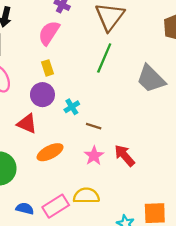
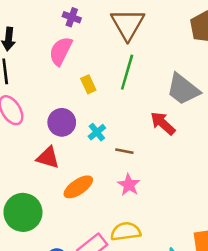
yellow rectangle: (48, 68) -> (88, 84), moved
red arrow: (125, 155) -> (163, 123), moved

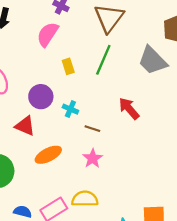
gray trapezoid: (183, 89) -> (153, 61), moved
cyan cross: (97, 132) -> (70, 109), turned -35

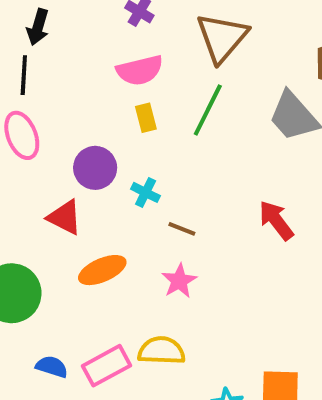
pink semicircle: (48, 34) -> (140, 70), moved, turned -140
red arrow: (129, 108) -> (276, 220), moved

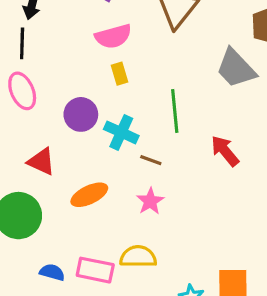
green line: (208, 110) -> (175, 111), moved, turned -30
cyan cross: (146, 192) -> (121, 132), size x1.5
red triangle: (65, 217) -> (41, 162), moved
pink rectangle: (106, 366) -> (95, 270), turned 42

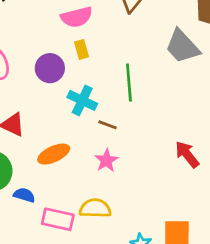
purple circle: (81, 114) -> (50, 68), moved
red arrow: (225, 151) -> (187, 154), moved
blue semicircle: (52, 272) -> (24, 195), moved

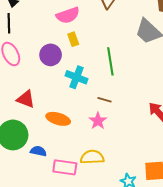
brown line: (108, 125) -> (105, 100), moved
orange ellipse: (54, 154) -> (58, 119), turned 45

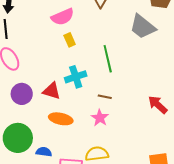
purple circle: (51, 55) -> (22, 94), moved
cyan cross: (77, 77) -> (76, 77), turned -35
red triangle: (26, 99) -> (52, 91), moved

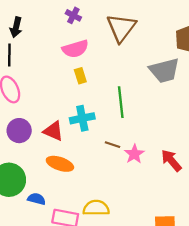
gray trapezoid: (143, 27) -> (164, 70), turned -60
pink star: (100, 118) -> (134, 154), moved

